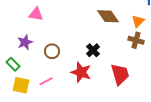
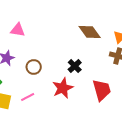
red star: (81, 72) -> (63, 88), turned 30

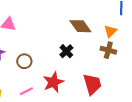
black cross: (75, 66) -> (66, 51), moved
pink line: (28, 97) -> (26, 91), moved

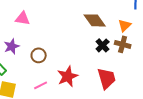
black cross: (66, 51) -> (103, 45), moved

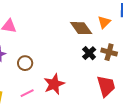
orange triangle: (125, 25) -> (104, 22), moved
red trapezoid: (107, 78) -> (106, 86), moved

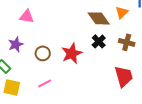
black cross: (89, 53) -> (99, 41), moved
red star: (54, 84) -> (72, 53), moved

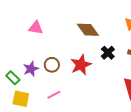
brown diamond: (99, 18) -> (88, 30), moved
purple star: (16, 44) -> (31, 69), moved

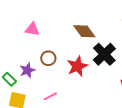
black cross: (108, 53) -> (104, 54), size x1.6
brown circle: (52, 65) -> (48, 58), moved

